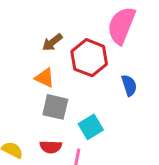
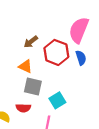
blue semicircle: (129, 85) -> (81, 58), moved
red semicircle: (51, 147) -> (23, 108), moved

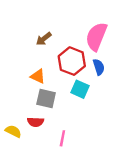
brown arrow: (31, 42) -> (44, 39), moved
cyan square: (57, 100) -> (80, 89), moved, turned -35

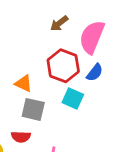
brown arrow: (44, 39) -> (59, 23), moved
blue semicircle: (99, 67) -> (95, 73), turned 56

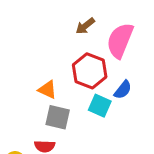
blue semicircle: (95, 73) -> (123, 90), moved

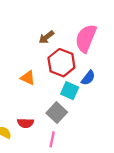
brown arrow: (85, 26) -> (46, 37), moved
gray square: (58, 117) -> (57, 113), moved, turned 30

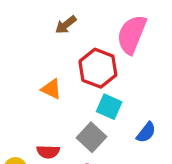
brown arrow: (46, 37) -> (66, 25), moved
blue semicircle: (88, 78) -> (146, 132), moved

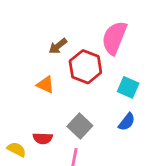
brown arrow: (66, 25) -> (58, 46), moved
cyan square: (109, 107) -> (128, 87), moved

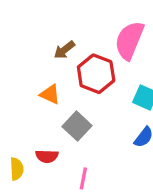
gray square: (80, 126) -> (77, 126), moved
yellow semicircle: (17, 149) -> (17, 169), turned 60

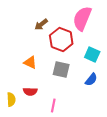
orange triangle: (50, 94) -> (30, 62), moved
gray square: (77, 126) -> (61, 70), moved, turned -30

